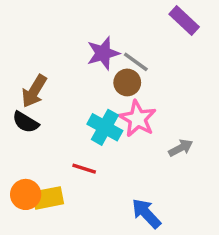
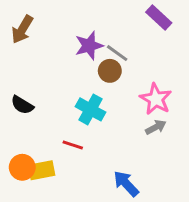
brown arrow: (34, 91) -> (22, 29), moved
pink star: (138, 119) -> (156, 99), moved

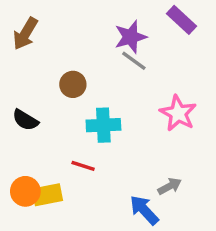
purple star: (89, 46) -> (131, 37), moved
brown circle: (110, 71) -> (73, 84), moved
cyan cross: (90, 109) -> (103, 125), turned -32
gray arrow: (156, 127) -> (170, 186), moved

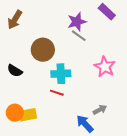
brown circle: (73, 84) -> (43, 50), size x1.5
red line: (83, 166) -> (57, 93), moved

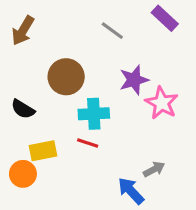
purple star: (77, 22) -> (134, 80), moved
gray line: (79, 36) -> (112, 31), moved
yellow rectangle: (28, 115) -> (43, 151), moved

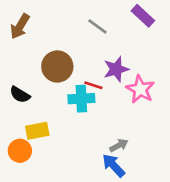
red line: (88, 143) -> (93, 85), moved
gray arrow: (154, 169) -> (119, 145), moved

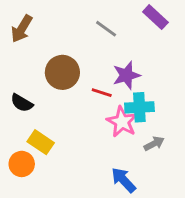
pink star: (140, 89) -> (122, 122), moved
cyan cross: (81, 99) -> (139, 107), moved
yellow rectangle: (37, 131) -> (41, 142), turned 45
gray arrow: (119, 145) -> (154, 144), moved

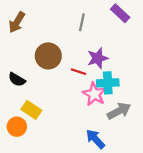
gray line: (106, 29) -> (82, 22), turned 66
gray arrow: (154, 144) -> (119, 111), size x1.5

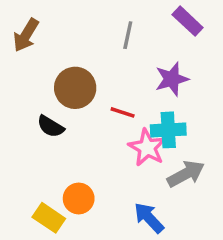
purple star: (98, 58) -> (172, 79), moved
black semicircle: (17, 80) -> (51, 126), moved
yellow rectangle: (31, 110) -> (49, 218), moved
orange circle: (17, 127) -> (79, 198), moved

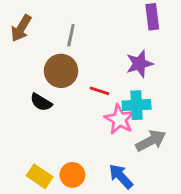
purple rectangle: (188, 21) -> (152, 17), turned 40
gray line: (128, 35) -> (71, 35), moved
orange circle: (79, 198) -> (72, 175), moved

